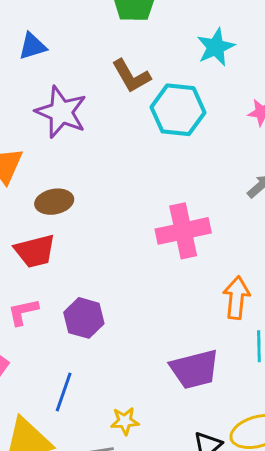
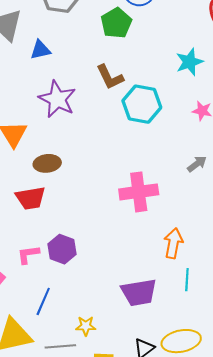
cyan star: (216, 47) -> (189, 62), moved
pink L-shape: (23, 312) -> (28, 254), moved

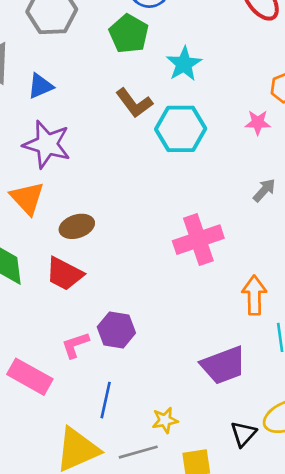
cyan star: (189, 62) -> (184, 64), moved
purple star: (57, 99) -> (47, 144), moved
red trapezoid: (30, 198) -> (64, 274), turned 48

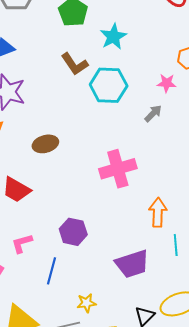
gray arrow: (264, 190) -> (153, 113), moved
brown ellipse: (77, 226) -> (45, 144), moved
purple hexagon: (116, 330) -> (73, 232), moved
blue line: (106, 400) -> (51, 271), moved

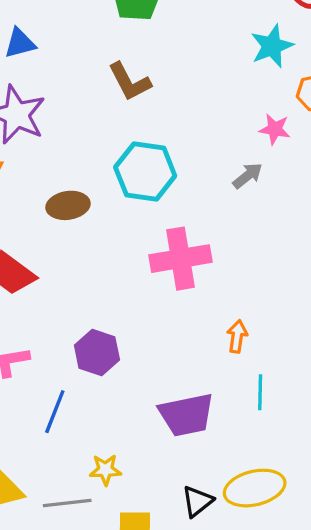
cyan star: (113, 37) -> (272, 46), moved
cyan hexagon: (109, 85) -> (145, 172), moved
orange arrow: (158, 212) -> (237, 336), size x0.7

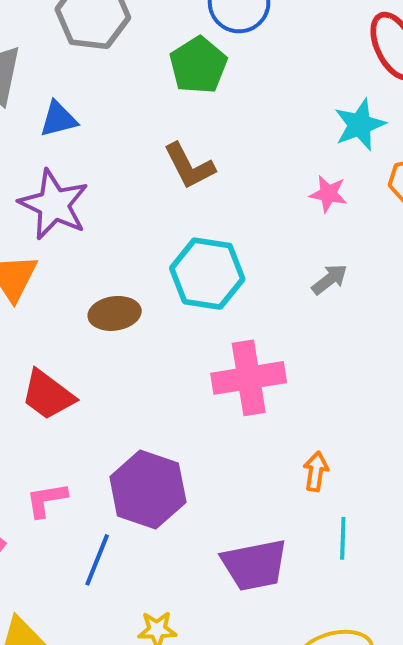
pink star: (275, 129) -> (328, 194), moved
purple hexagon: (97, 352) -> (148, 489), size x1.4

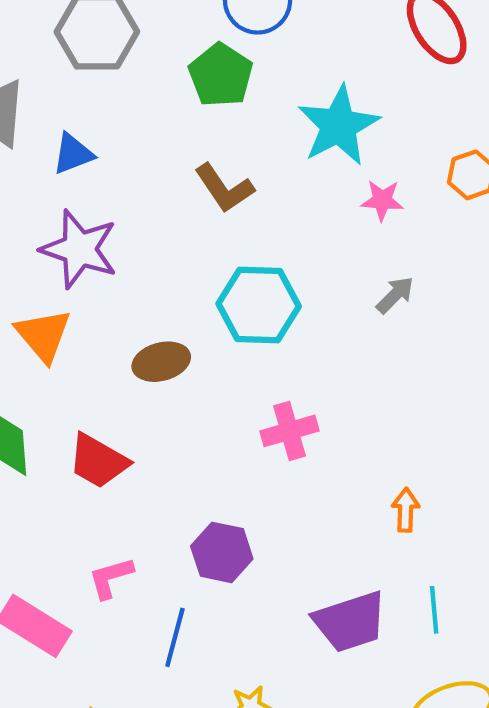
cyan star: (360, 125) -> (339, 126), moved, size x1.4
pink cross: (249, 378) -> (289, 431), moved, size x0.7
purple hexagon: (148, 489) -> (222, 552), size x0.7
cyan line: (343, 538) -> (434, 610), moved

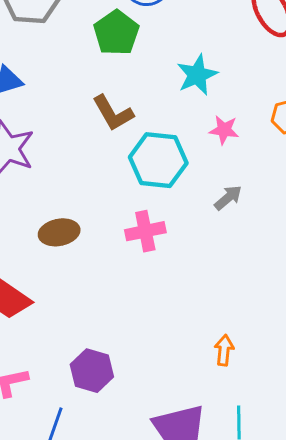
cyan star: (339, 126) -> (197, 75), size x0.7
cyan hexagon: (259, 305) -> (158, 160), moved
pink cross: (289, 431) -> (145, 231), moved

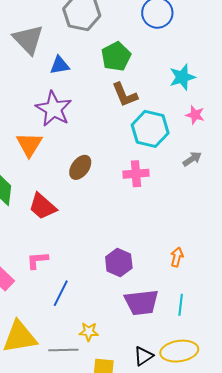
green pentagon: (116, 33) -> (116, 56), moved
brown ellipse: (59, 232) -> (80, 167), turned -50
purple hexagon: (92, 371) -> (119, 262), moved

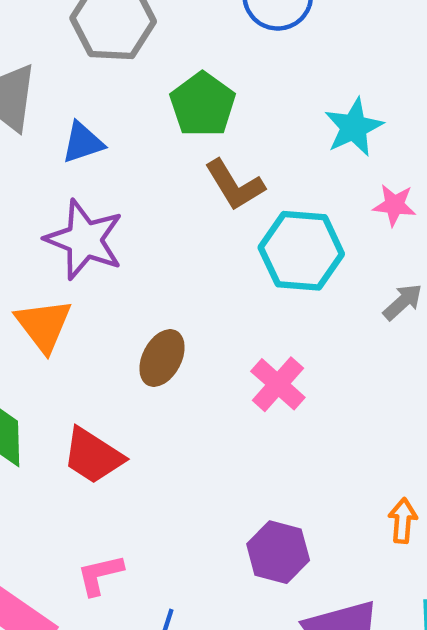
pink cross: (136, 174) -> (278, 384), moved, turned -35

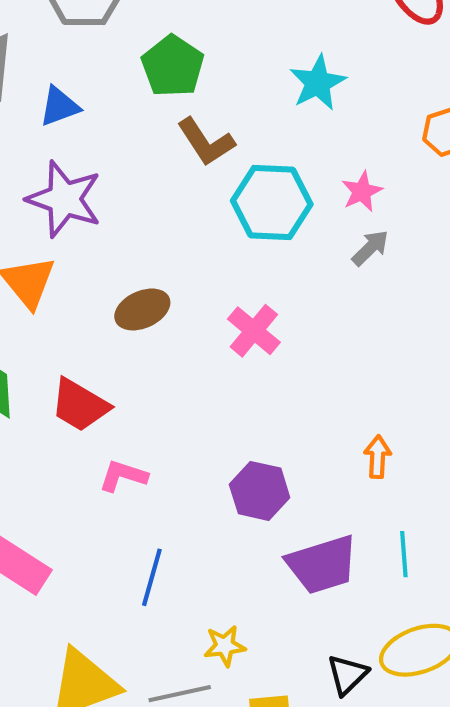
pink star: (394, 205) -> (362, 191), moved, turned -30
brown ellipse: (162, 358) -> (142, 309), turned 40
pink L-shape: (100, 575) -> (123, 476), moved, turned 33

